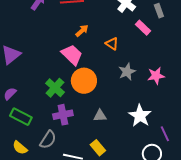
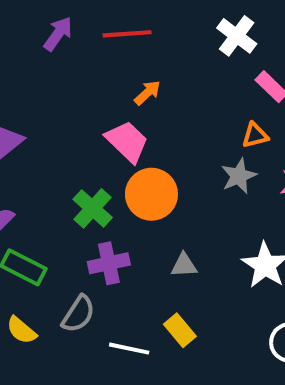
orange triangle: (112, 44) -> (255, 135), moved, turned -48

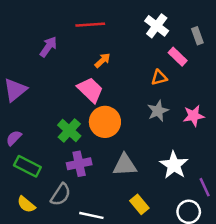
purple arrow: (58, 34) -> (48, 47), moved
orange triangle: (255, 135) -> (159, 78), moved
gray triangle: (184, 265) -> (125, 165), size x1.5
yellow rectangle: (180, 330) -> (139, 204), moved

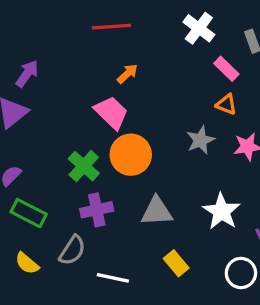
purple arrow: (48, 47) -> (27, 74), moved
orange triangle: (159, 78) -> (226, 104), moved, turned 35

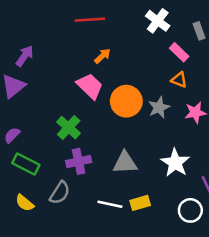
orange circle: (131, 155) -> (126, 101), moved
yellow rectangle: (176, 263) -> (140, 203), turned -66
white line: (113, 278) -> (110, 204), moved

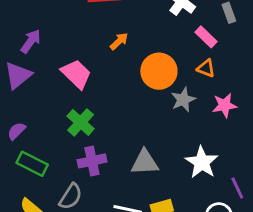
pink trapezoid: (90, 86) -> (76, 74), moved
orange circle: (126, 101) -> (159, 71), moved

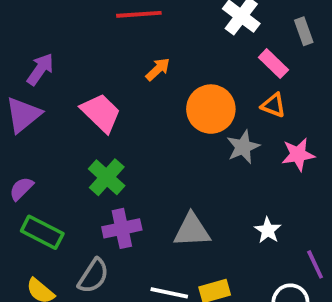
white star: (202, 162) -> (268, 230), size x0.6

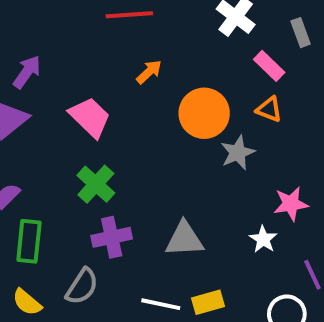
pink star: (298, 155) -> (291, 204), moved
green rectangle: (42, 232) -> (29, 241), turned 69

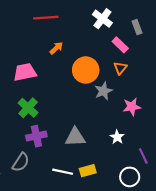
orange triangle: (269, 109) -> (120, 68), turned 48
pink trapezoid: (90, 117) -> (25, 72), turned -55
pink star: (291, 204) -> (132, 107), moved

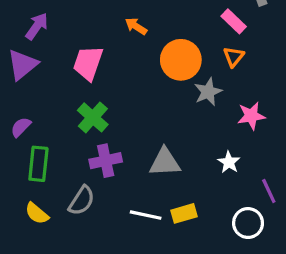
orange arrow: (56, 48) -> (136, 26), turned -104
pink trapezoid: (25, 72) -> (88, 63), turned -60

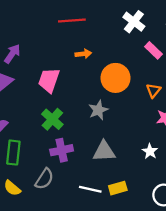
orange arrow: (136, 26) -> (83, 54), turned 140
orange triangle: (234, 57) -> (153, 91), moved
gray star: (208, 92) -> (98, 110), moved

